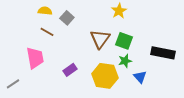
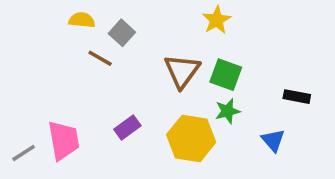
brown line: (47, 32) -> (100, 58), moved
black rectangle: (163, 53) -> (297, 97), size x0.6
pink trapezoid: (35, 58) -> (64, 140), moved
blue triangle: (140, 77) -> (273, 140), moved

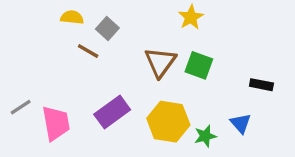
green star: (228, 111) -> (205, 136), moved
purple rectangle: (127, 128) -> (112, 112), size x1.5
gray line: (24, 153) -> (21, 107), moved

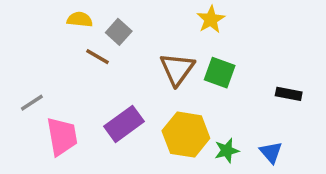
gray line: (21, 107) -> (32, 103), moved
blue triangle: (241, 123) -> (271, 152), moved

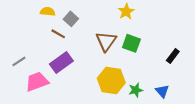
black rectangle: (289, 94) -> (173, 56), turned -64
purple rectangle: (124, 124) -> (61, 62), moved
pink trapezoid: (62, 136) -> (37, 82), turned -100

